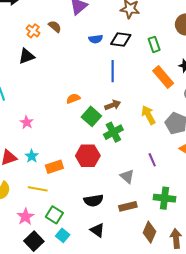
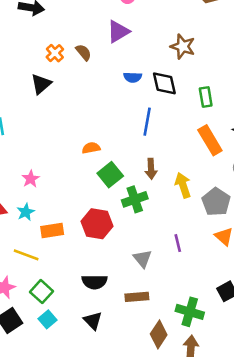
black diamond: (121, 40) -> (164, 83), turned 60
black triangle: (27, 56) -> (41, 84), turned -30
brown arrow: (113, 105) -> (151, 169), moved, turned 98
pink star: (27, 122) -> (31, 179), moved
green cross: (165, 198) -> (190, 312), moved

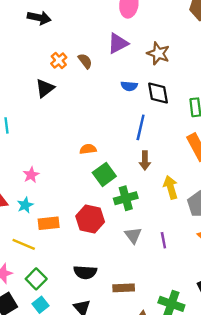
brown star: (183, 46) -> (158, 53), moved
brown arrow: (151, 169) -> (145, 160), moved
gray triangle: (142, 259) -> (133, 235), moved

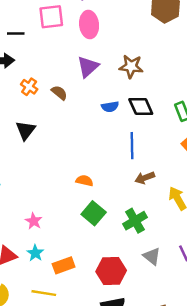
orange cross: (59, 60) -> (29, 87), moved
orange semicircle: (88, 149) -> (84, 181), turned 35
brown arrow: (145, 160) -> (145, 178), turned 84
green square: (104, 174) -> (94, 213), moved
red hexagon: (90, 219) -> (111, 271), moved

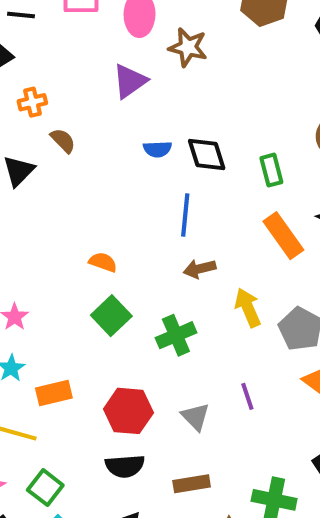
brown star: (131, 67) -> (188, 47), moved
orange cross: (29, 87) -> (32, 102), turned 35
brown semicircle: (59, 93) -> (63, 141), moved
gray triangle: (152, 256) -> (195, 417), moved

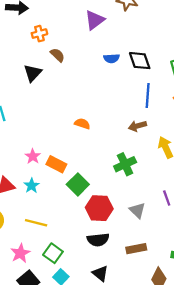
blue line: (185, 215) -> (148, 96), moved
green square: (111, 316) -> (78, 184), moved
orange rectangle: (54, 393) -> (56, 164), moved, turned 42

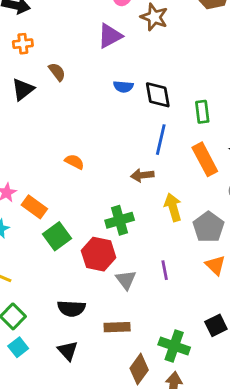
orange cross: (39, 34) -> (23, 44), moved
red hexagon: (99, 208) -> (99, 254), moved

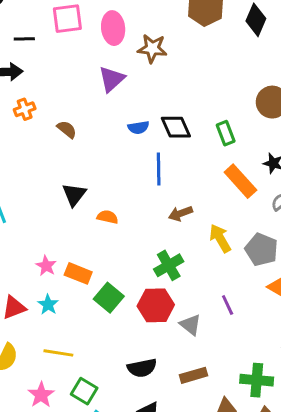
black triangle: (23, 89) -> (74, 195), moved
blue line: (161, 140) -> (159, 169), moved

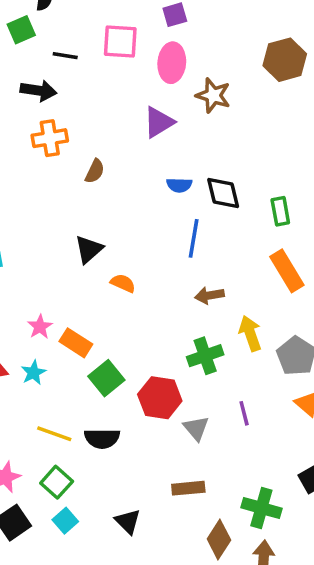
orange cross: (25, 109) -> (50, 138), size x1.4
brown semicircle: (67, 129) -> (95, 171), turned 66
green cross: (169, 265) -> (205, 356), moved
yellow line: (58, 353) -> (54, 434), moved
black semicircle: (142, 368) -> (102, 438), moved

